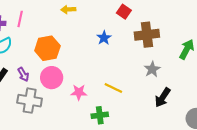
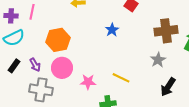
brown cross: (147, 35) -> (166, 31), moved

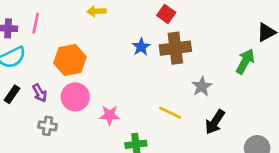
brown cross: (166, 31) -> (175, 48), moved
yellow line: (121, 78) -> (170, 113), moved
gray cross: (41, 90) -> (48, 126), size x0.6

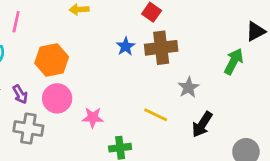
gray cross: (48, 126) -> (28, 128), size x1.5

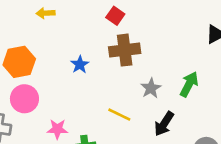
blue star: (126, 46) -> (80, 65), moved
green arrow: (234, 61) -> (189, 84), moved
pink star: (93, 118) -> (57, 129), moved

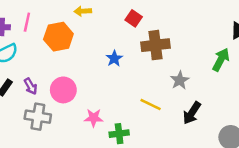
red square: (115, 16) -> (134, 18), moved
orange hexagon: (19, 62) -> (58, 37), moved
green arrow: (189, 84) -> (221, 60), moved

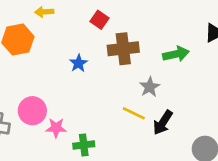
green arrow: (221, 60) -> (176, 54), moved, turned 50
pink circle: (63, 90) -> (32, 111), moved
yellow line: (151, 104) -> (134, 113), moved

